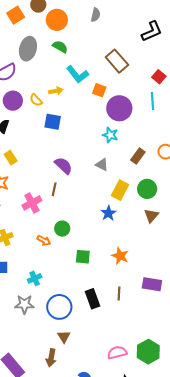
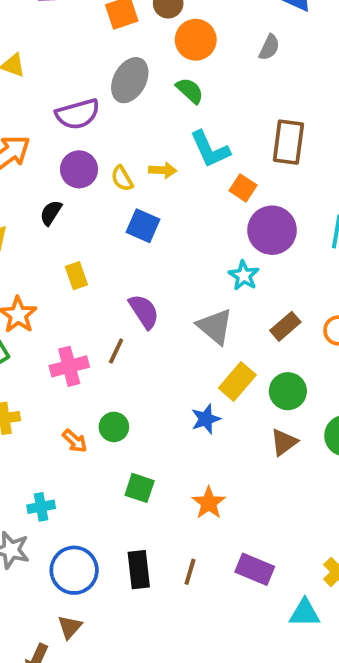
brown rectangle: (117, 61) -> (288, 142), turned 35
yellow rectangle: (11, 158) -> (76, 276), moved
gray triangle: (102, 165) -> (215, 326), size x1.5

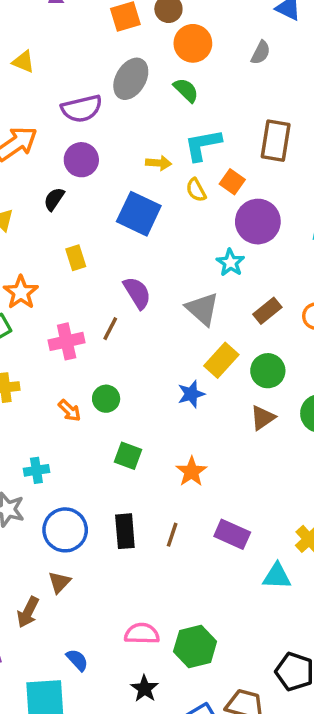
cyan L-shape: (210, 149) -> (203, 145), turned 102
yellow semicircle: (122, 178) -> (196, 190), moved
blue square: (143, 226) -> (139, 214), size x1.4

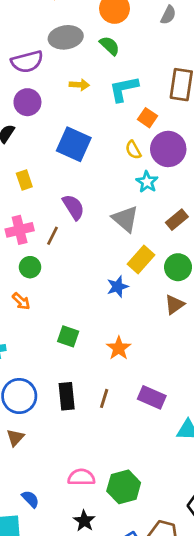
gray ellipse: (131, 79) -> (66, 37), turned 52
yellow arrow: (159, 163) -> (79, 85), moved
yellow semicircle: (196, 190) -> (133, 150), moved
pink cross: (67, 341) -> (20, 230), moved
green circle: (106, 399) -> (30, 267), moved

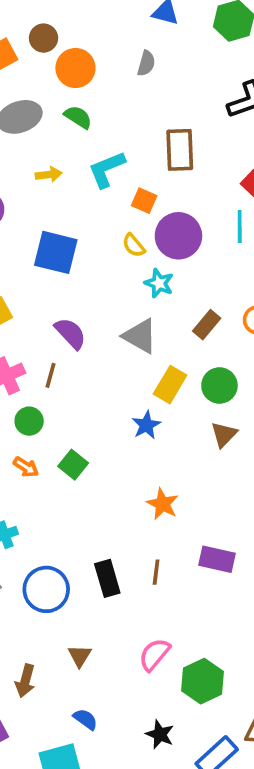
green square: (68, 336) -> (73, 465), moved, turned 30
brown triangle: (15, 438) -> (80, 656), moved
pink semicircle: (81, 477) -> (154, 654), moved, turned -40

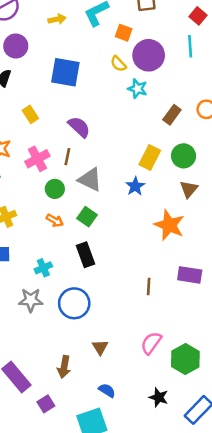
gray triangle: (140, 336) -> (90, 180), moved
orange star: (163, 504) -> (169, 225), moved, size x1.4
black rectangle: (107, 578) -> (85, 255), moved

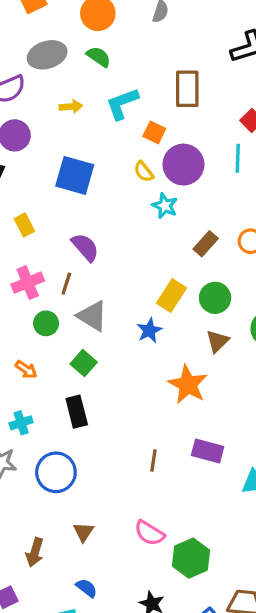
orange arrow: (55, 220) -> (26, 369), moved
pink semicircle: (151, 343) -> (149, 533), turned -100

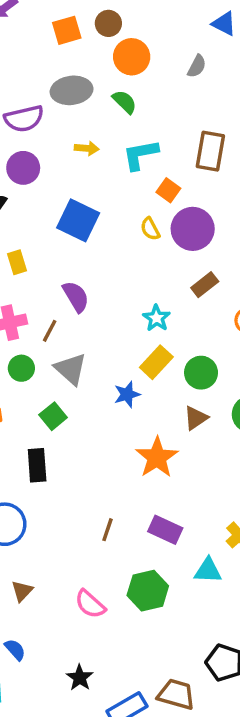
cyan star: (165, 206) -> (157, 318), moved
brown rectangle: (206, 244) -> (205, 285), moved
green hexagon: (191, 558) -> (148, 591), moved

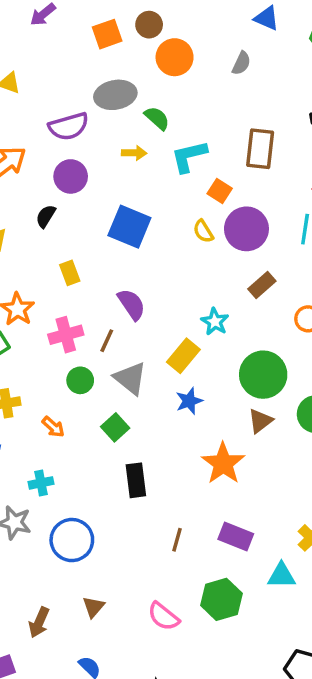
green semicircle: (125, 102) -> (157, 118), moved
yellow rectangle: (156, 362) -> (183, 356), moved
green circle: (201, 373) -> (263, 375), size x1.4
black rectangle: (37, 465) -> (136, 480), moved

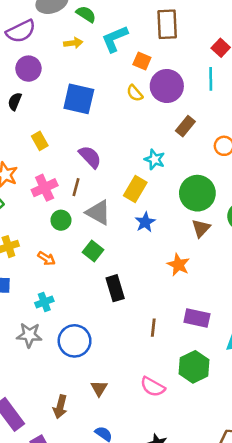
orange star: (223, 463) -> (178, 265), size x0.7

